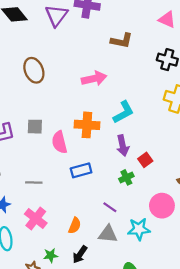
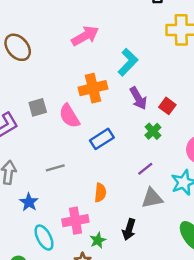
purple line: (110, 207) -> (145, 169), turned -56
pink cross: (36, 218) -> (75, 221), moved, turned -30
orange semicircle: (75, 226) -> (100, 193), moved

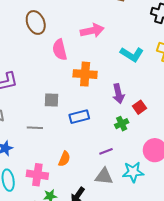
cyan L-shape: (128, 62) -> (132, 54), moved, turned 60
gray square: (38, 107) -> (52, 100), moved
pink semicircle: (69, 116) -> (60, 50), moved

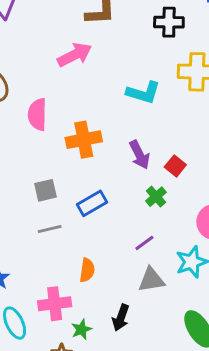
pink arrow: (92, 31) -> (75, 55), moved
pink semicircle: (60, 50) -> (37, 114), turned 30
gray line: (35, 128) -> (50, 229), moved

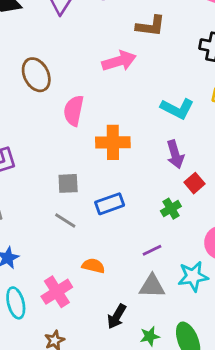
purple arrow: (139, 155) -> (175, 154), moved
gray line: (50, 229) -> (65, 221), turned 35
orange semicircle: (87, 270) -> (93, 266), turned -95
pink cross: (55, 304) -> (57, 292), turned -36
green star: (81, 329) -> (150, 336), moved

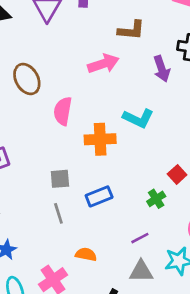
cyan L-shape: (177, 109) -> (138, 118), moved
purple arrow: (175, 154) -> (162, 69), moved
gray line: (65, 221) -> (58, 213), turned 42

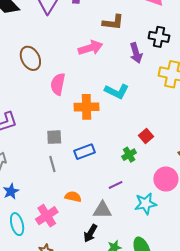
gray triangle: (141, 271) -> (102, 210), moved

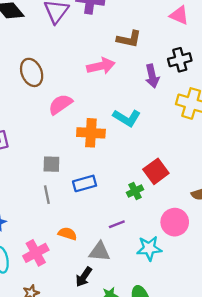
black cross: (159, 37) -> (180, 60), turned -30
pink semicircle: (58, 84) -> (60, 104), turned 40
red square: (146, 136) -> (156, 171), size x1.5

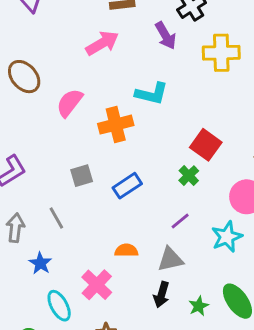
gray line: (47, 195) -> (56, 218), moved

